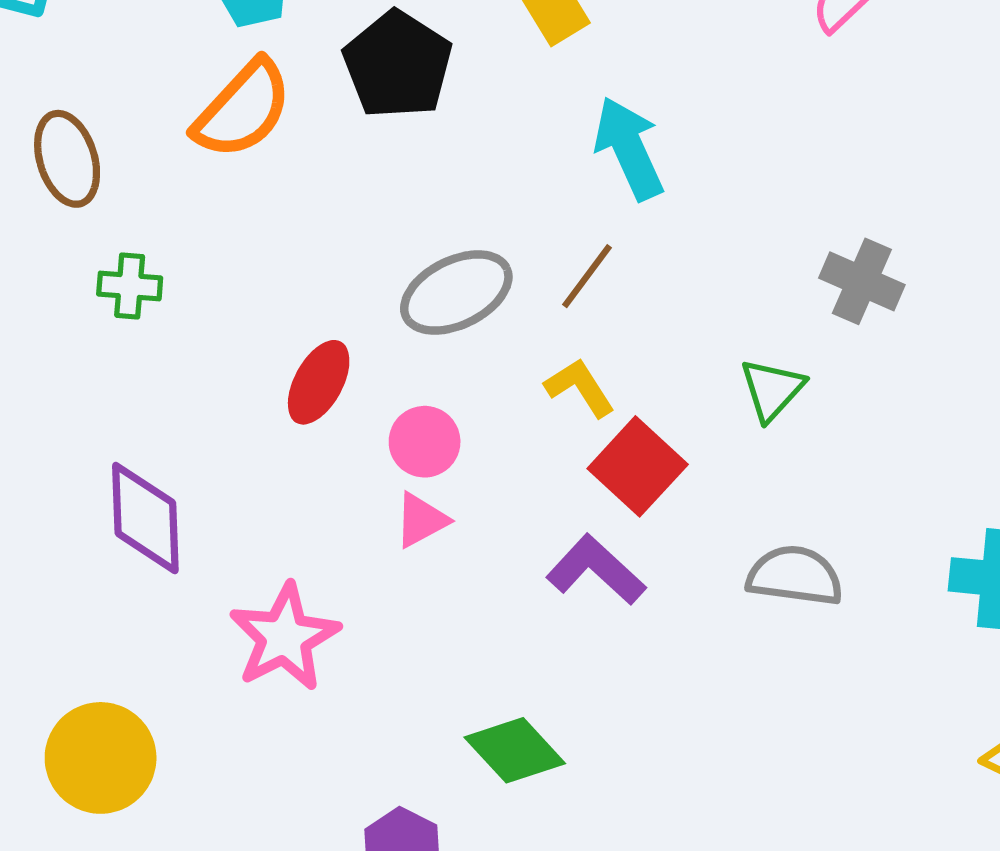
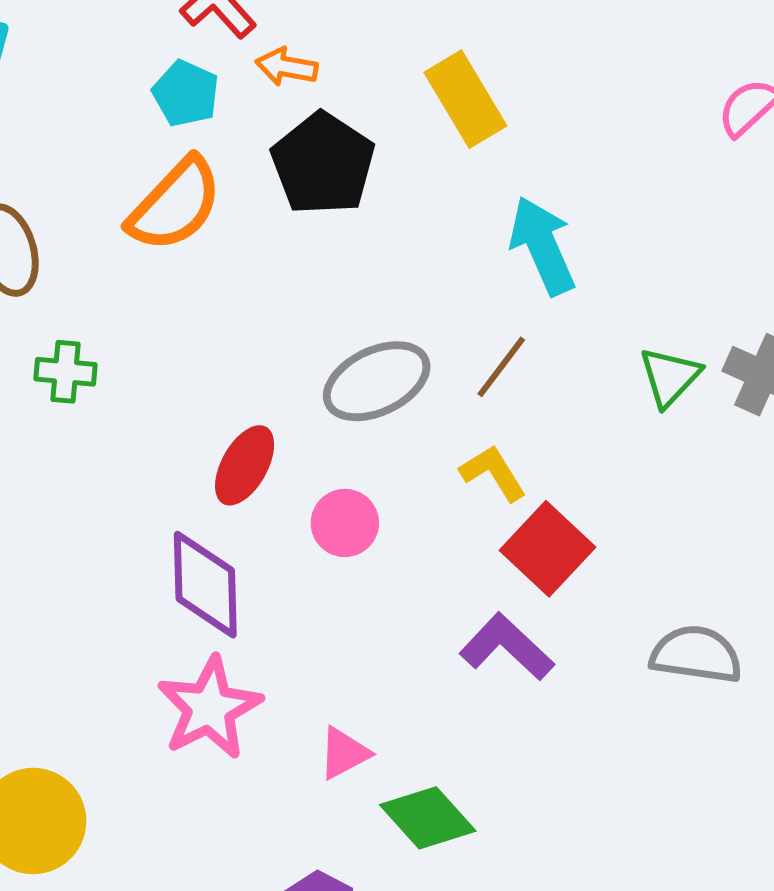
green triangle: (772, 390) -> (670, 377), moved
purple diamond: (145, 518) -> (205, 585), moved
pink triangle: (421, 520) -> (344, 753), moved

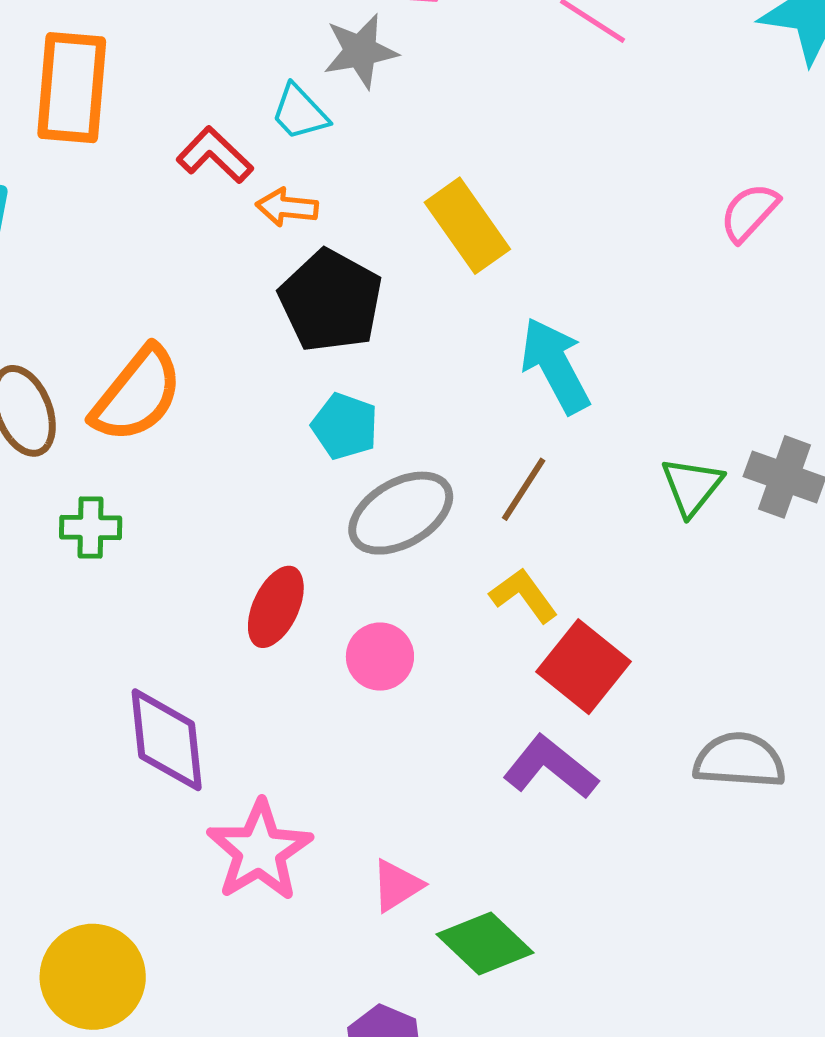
cyan pentagon: (186, 94) -> (345, 426), moved
orange semicircle: (175, 205) -> (137, 394), moved
purple diamond: (205, 585) -> (167, 740), moved

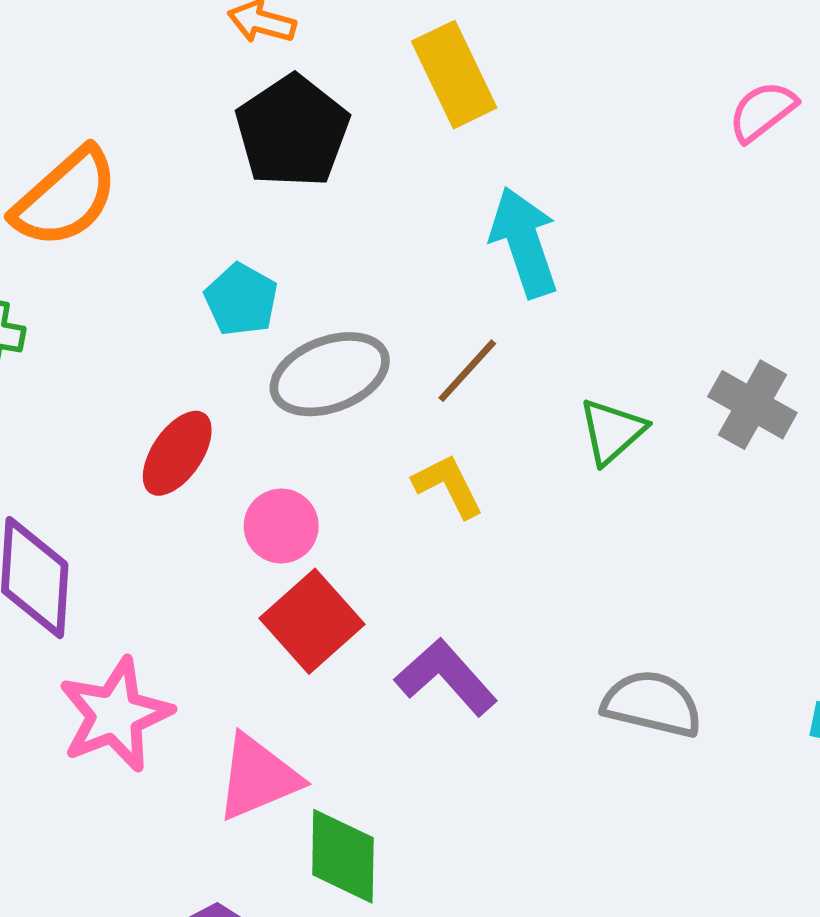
cyan pentagon: (345, 426) -> (241, 300), moved
green triangle: (692, 486) -> (612, 431), moved
red square: (583, 667) -> (312, 621), moved
pink triangle: (397, 885) -> (258, 777), size x1.5
green diamond: (485, 943) -> (343, 856), turned 38

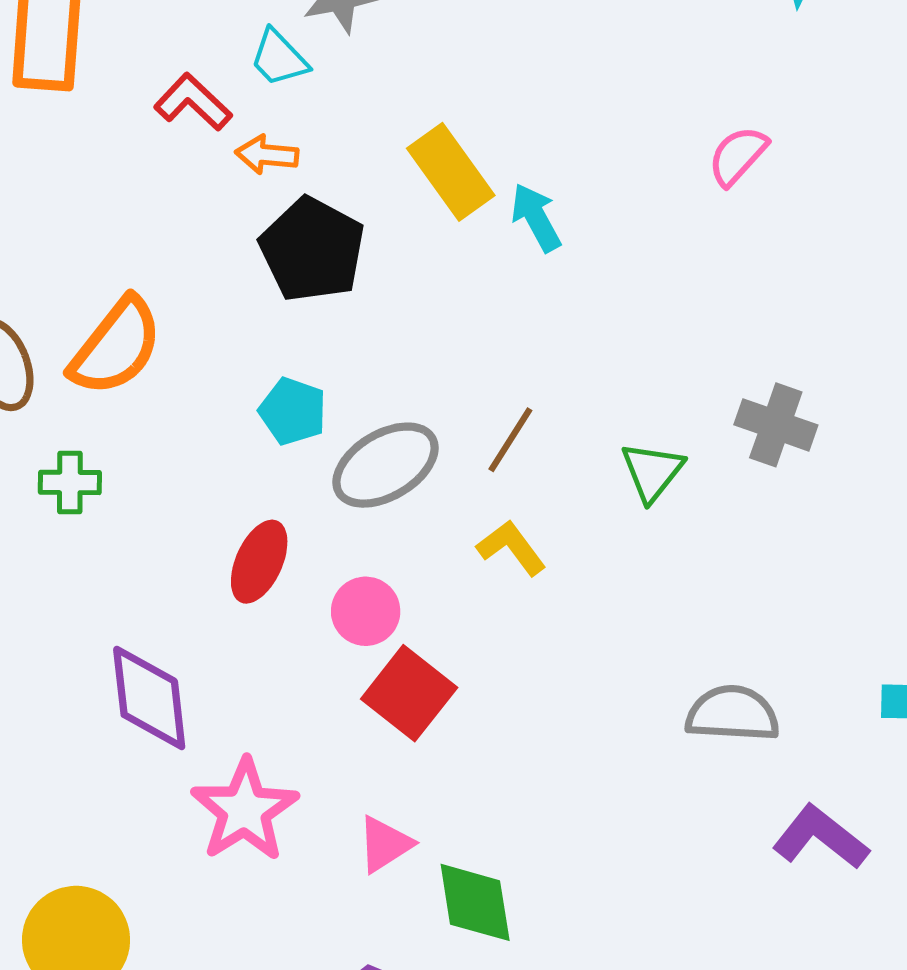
cyan arrow: (524, 242) -> (536, 217), moved, size x0.7
purple L-shape: (446, 677) -> (820, 837), moved
pink triangle: (258, 777) -> (385, 844), size x0.7

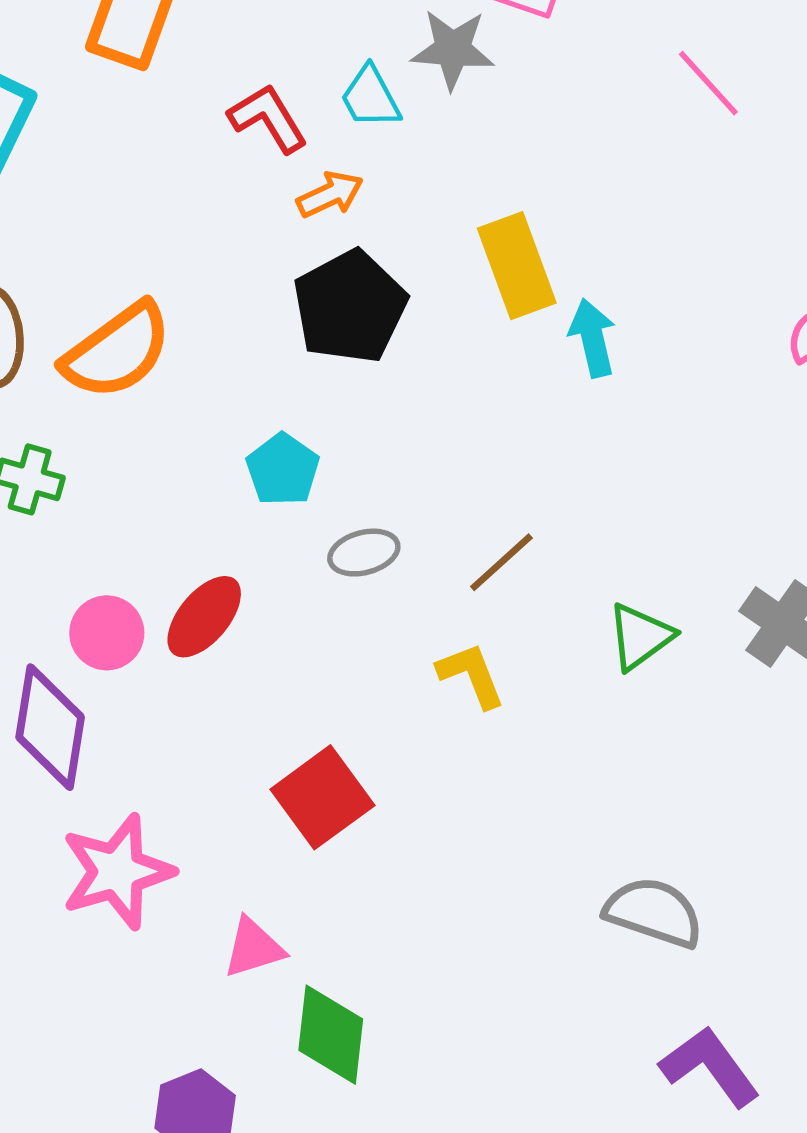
orange arrow: (267, 155) -> (330, 195), turned 134
gray ellipse: (385, 465) -> (364, 553), size x0.6
pink circle: (366, 611) -> (107, 633), moved

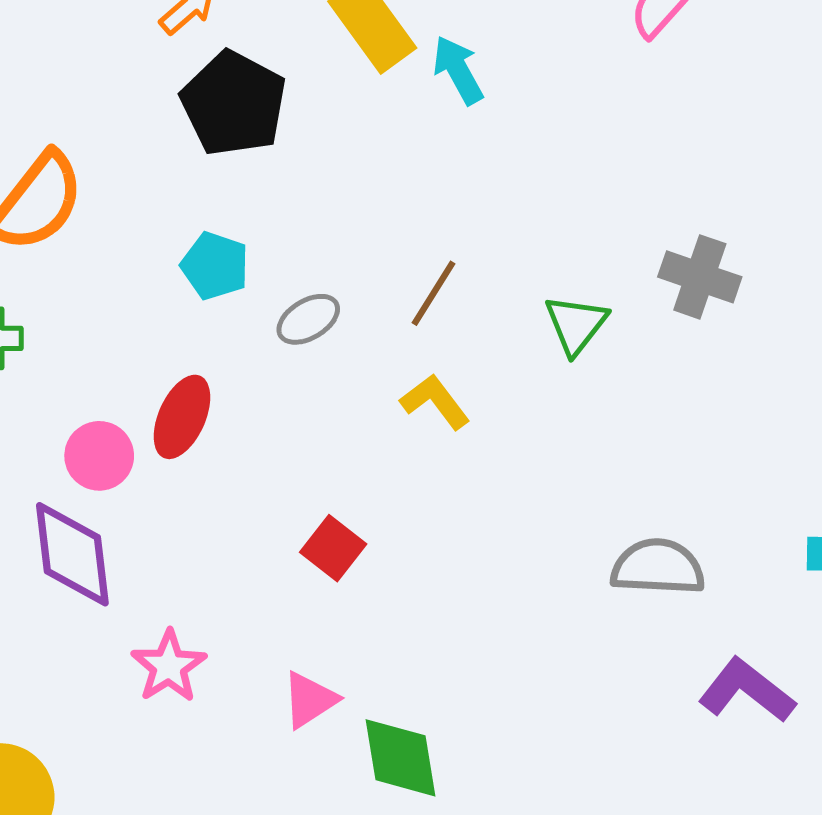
red square: (322, 797) -> (333, 548), size x0.7
pink star: (117, 872) -> (169, 666), size x0.7

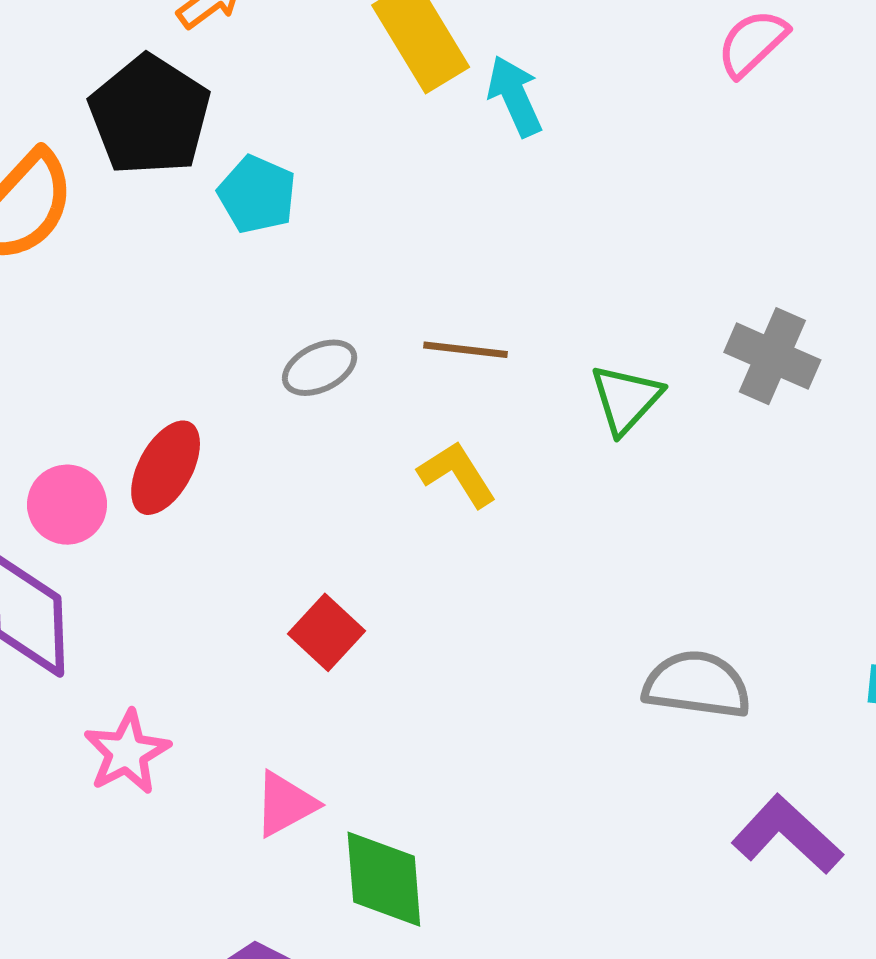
black pentagon: (234, 104) -> (150, 115), moved
cyan pentagon: (215, 266) -> (257, 194), moved
brown line: (433, 293) -> (465, 350), turned 60

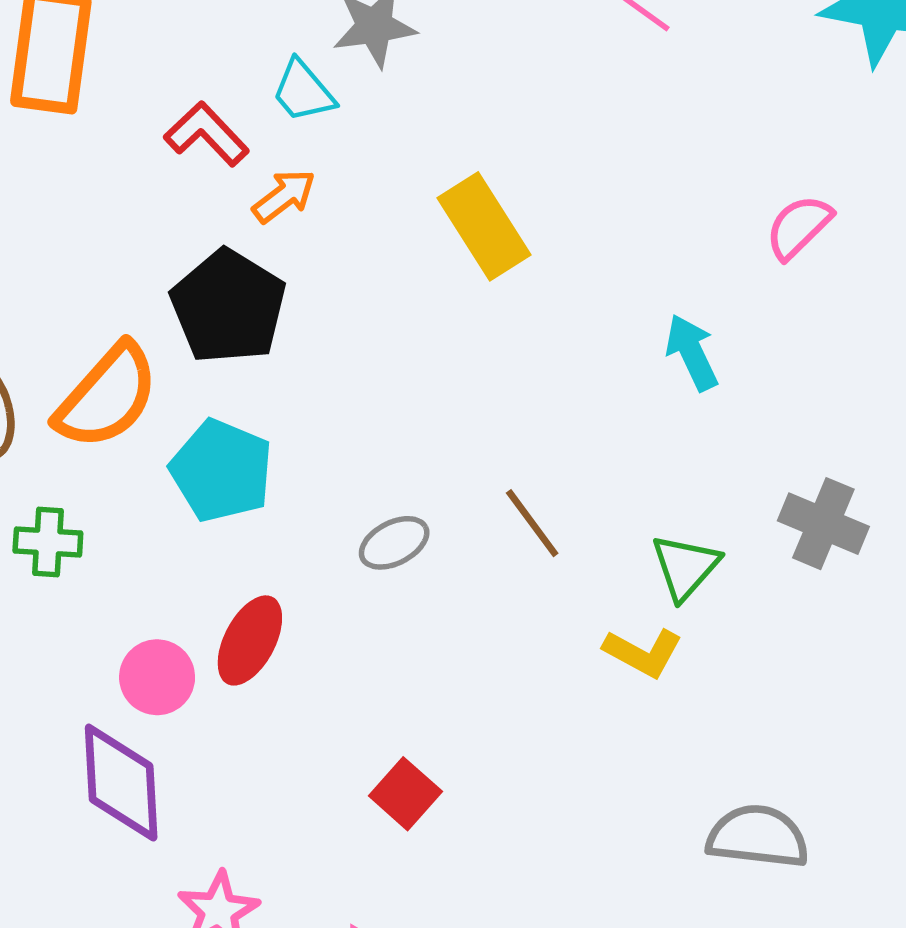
cyan arrow: (515, 96) -> (692, 352), moved
cyan pentagon: (257, 194) -> (222, 471), moved, size x1.4
brown line: (465, 350) -> (532, 523), turned 48
yellow L-shape: (457, 474) -> (643, 653), moved, turned 152

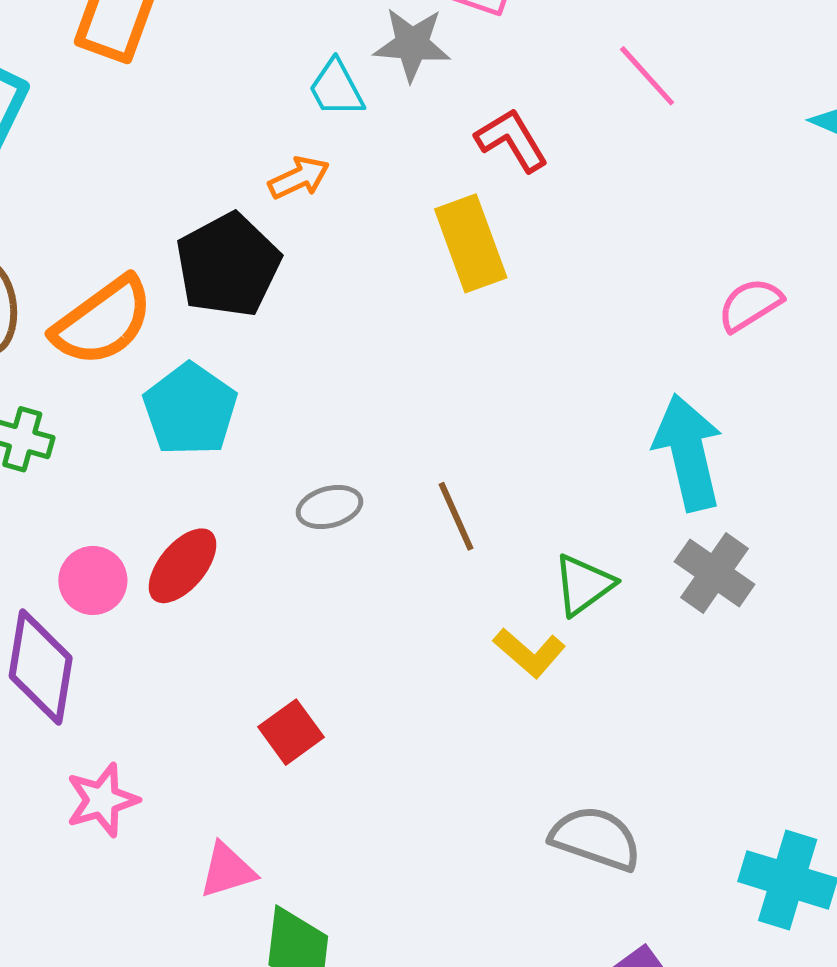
red L-shape: (206, 134) -> (512, 140), moved
cyan arrow: (692, 352) -> (688, 452), moved, size x1.6

